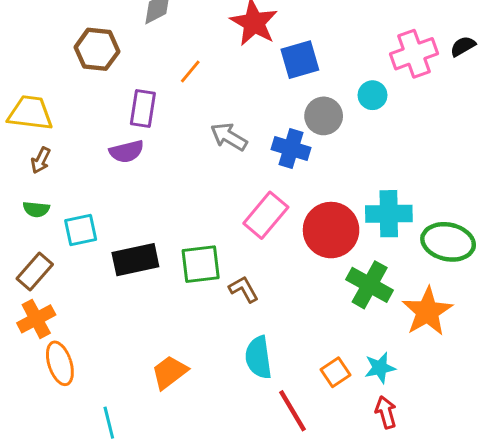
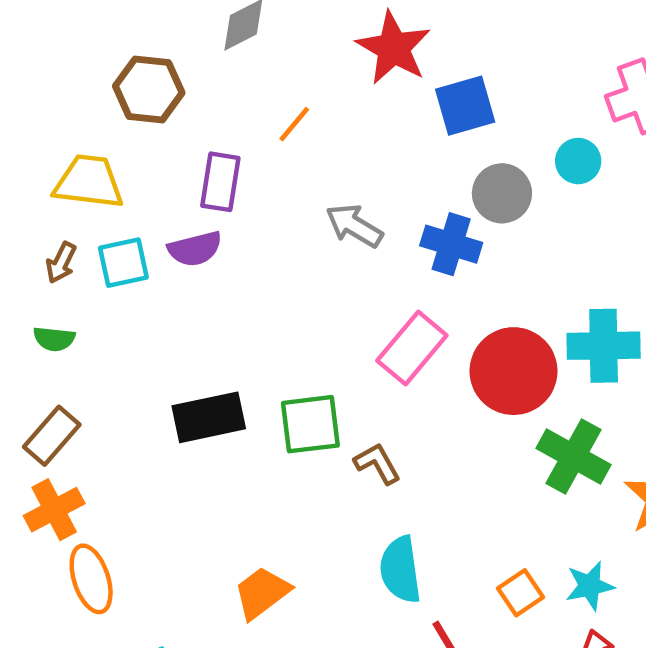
yellow trapezoid: (30, 113) -> (89, 182), moved
cyan square: (81, 230) -> (123, 263), moved

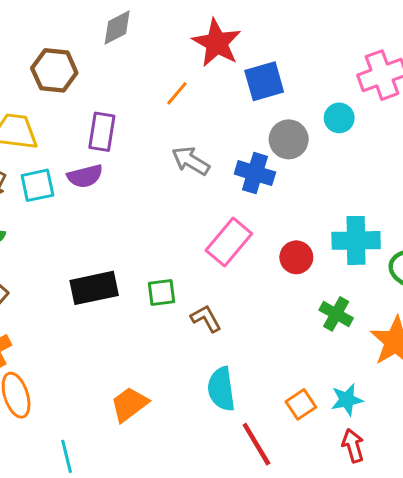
orange line: (294, 124) -> (177, 93), moved
red circle: (514, 371) -> (296, 257), size x0.6
green square: (310, 424) -> (162, 293), size x0.7
green cross: (574, 457) -> (336, 314), size x0.7

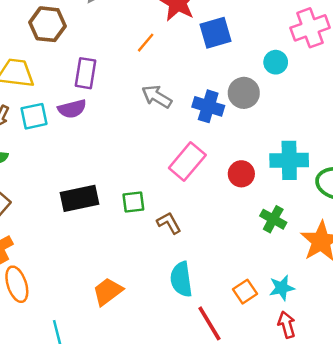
gray circle: (289, 139) -> (244, 93), moved

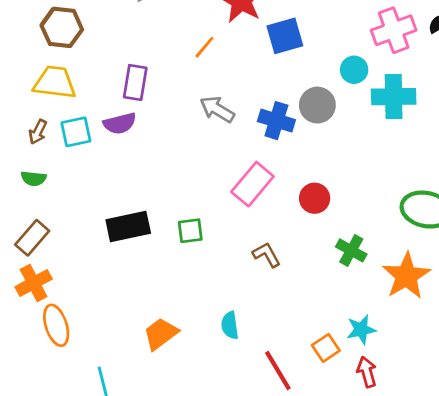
brown hexagon: (48, 24) -> (62, 27), moved
cyan cross: (289, 160) -> (394, 97), moved
brown L-shape: (169, 223) -> (267, 255), moved
cyan semicircle: (181, 279) -> (230, 325), moved, size x0.7
orange square: (245, 292) -> (326, 348), moved

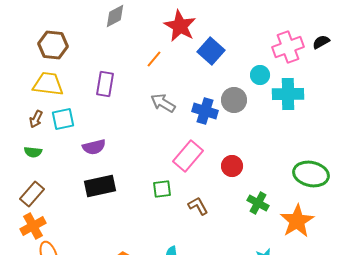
blue square: (285, 36) -> (211, 51), turned -32
purple semicircle: (120, 123) -> (94, 147), moved
green square: (190, 231) -> (162, 189), moved

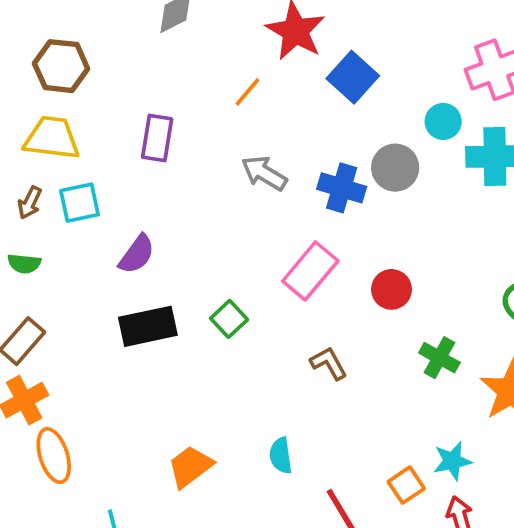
purple semicircle: (94, 147) -> (137, 254), turned -40
green square: (162, 189) -> (229, 319), moved, turned -36

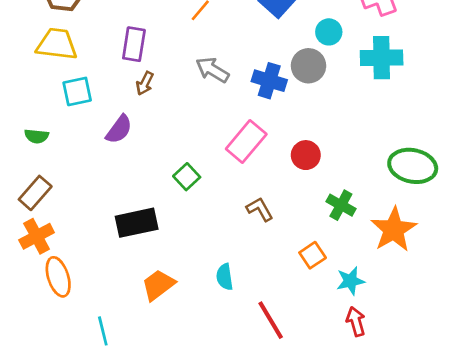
cyan circle: (443, 121) -> (329, 32), moved
brown arrow: (30, 203) -> (145, 83), moved
black rectangle: (148, 326) -> (137, 223), moved
orange square: (406, 485) -> (313, 255), moved

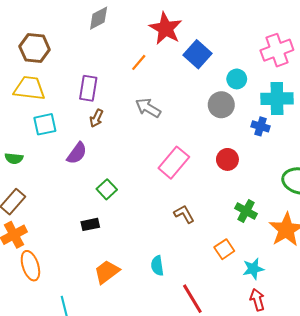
blue cross: (269, 81) -> (260, 126), moved, size x0.7
red circle: (306, 155) -> (227, 159), moved
green square: (187, 177) -> (107, 189), moved
black rectangle: (137, 223) -> (90, 224), size x0.6

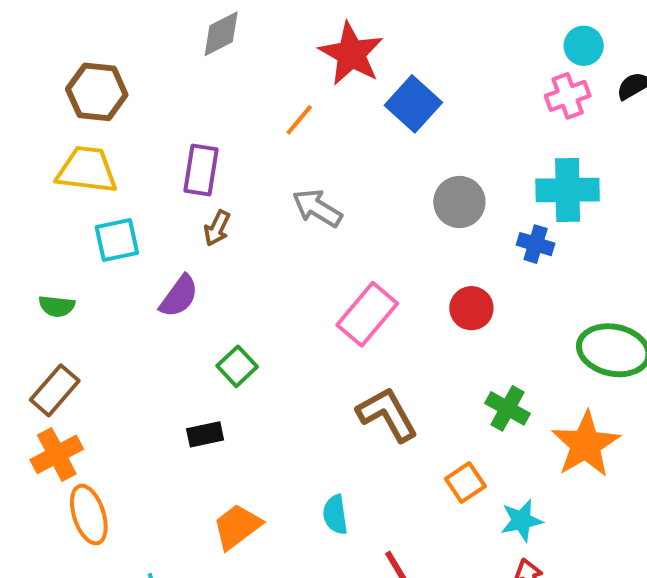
pink cross: (277, 50) -> (568, 96), size x0.7
cyan circle: (237, 79) -> (584, 46), moved
brown L-shape: (184, 214) -> (387, 414), size x1.5

